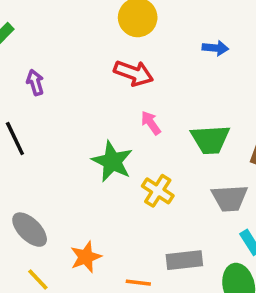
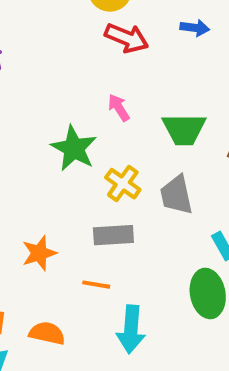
red arrow: (134, 73) -> (127, 38), moved
gray trapezoid: (230, 198) -> (176, 195), moved, turned 78
gray rectangle: (184, 260) -> (113, 235), moved

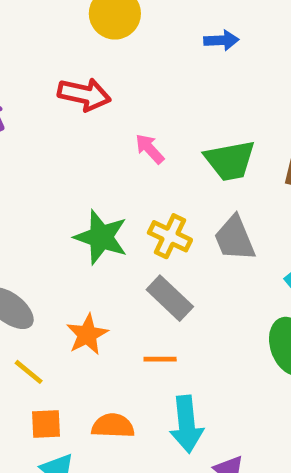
red arrow: (127, 38) -> (84, 94), moved
green star: (74, 148) -> (101, 237), moved
gray rectangle: (113, 235) -> (170, 298), turned 57
cyan arrow: (131, 329) -> (187, 424), moved

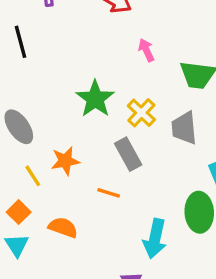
yellow line: (29, 372) -> (33, 176), moved
orange square: (46, 424) -> (19, 212), turned 30
cyan arrow: (187, 424) -> (155, 239), moved

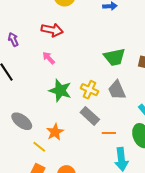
pink arrow: (146, 50) -> (49, 58), moved
orange line: (109, 193) -> (109, 133), moved

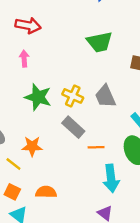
green trapezoid: (114, 57) -> (100, 42), moved
pink arrow: (49, 58) -> (24, 59), turned 40
orange star: (55, 132) -> (32, 146), turned 30

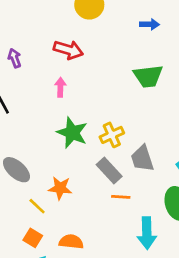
yellow cross: (73, 96) -> (112, 135), turned 36
gray trapezoid: (105, 96) -> (142, 158), moved
orange line: (96, 147) -> (121, 197), moved

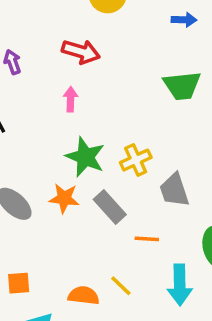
gray rectangle: (109, 171) -> (110, 207), moved
orange star: (60, 188) -> (64, 198), moved
yellow line: (37, 206) -> (121, 286), moved
orange square: (33, 238) -> (19, 283), moved, turned -36

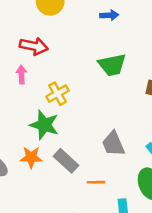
pink arrow: (71, 99) -> (21, 75), moved
yellow cross: (136, 160) -> (58, 94), moved

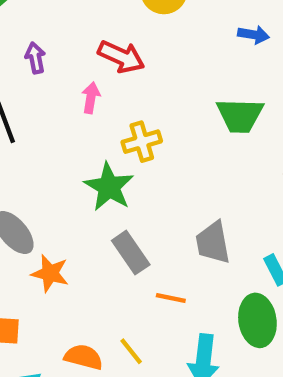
orange star: (31, 157) -> (50, 273), moved

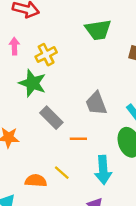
pink arrow: (91, 98) -> (14, 46), moved

